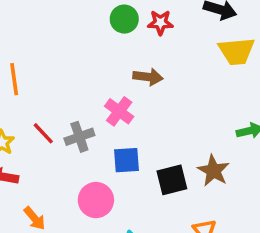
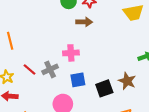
brown arrow: (148, 77) -> (84, 22), moved
pink cross: (119, 111) -> (71, 53), turned -35

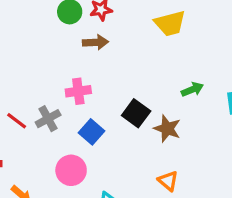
blue square: (78, 80) -> (92, 132), turned -35
black square: (104, 88) -> (136, 113), moved, turned -30

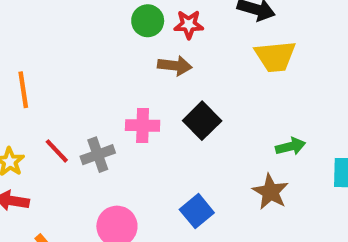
black square: (136, 113) -> (202, 121), moved
brown star: (167, 129) -> (270, 192), moved
blue square: (92, 132) -> (197, 211), moved

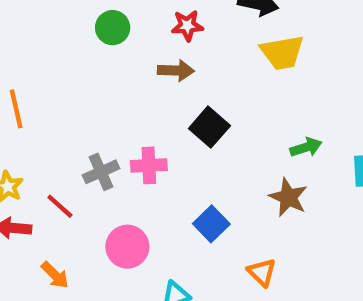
green circle: (148, 21) -> (113, 28), moved
pink cross: (143, 125) -> (149, 165), moved
red line: (57, 151) -> (60, 206), moved

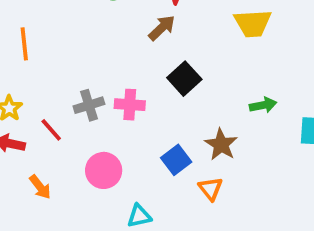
brown arrow: (176, 71) -> (162, 28), turned -52
brown star: (288, 197) -> (221, 145), moved
orange triangle: (262, 272) -> (210, 189), moved

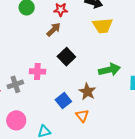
gray cross: (89, 105) -> (15, 84), moved
green arrow: (263, 105) -> (109, 70), size x1.5
pink circle: (104, 170) -> (16, 120), moved

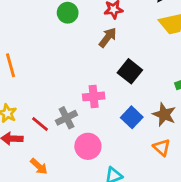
blue square: (63, 101) -> (132, 117), moved
pink circle: (16, 120) -> (88, 146), moved

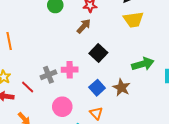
gray cross: (66, 118) -> (48, 75), moved
orange triangle: (162, 147) -> (96, 113), moved

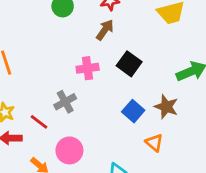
pink cross: (70, 70) -> (88, 68), moved
pink circle: (62, 107) -> (69, 150), moved
orange triangle: (96, 113) -> (154, 143), moved

